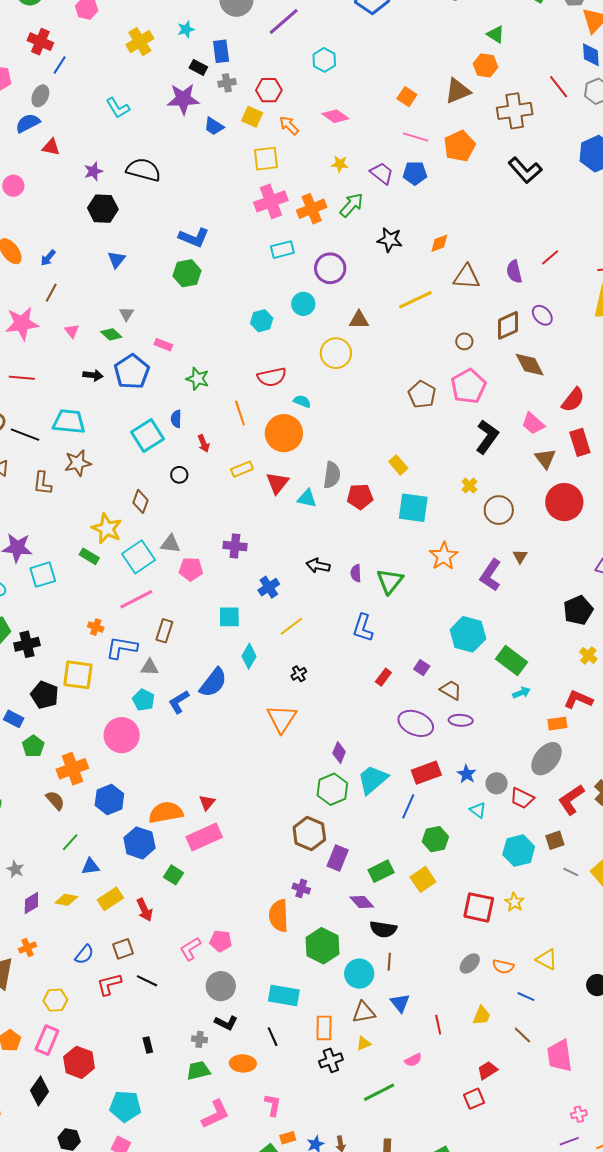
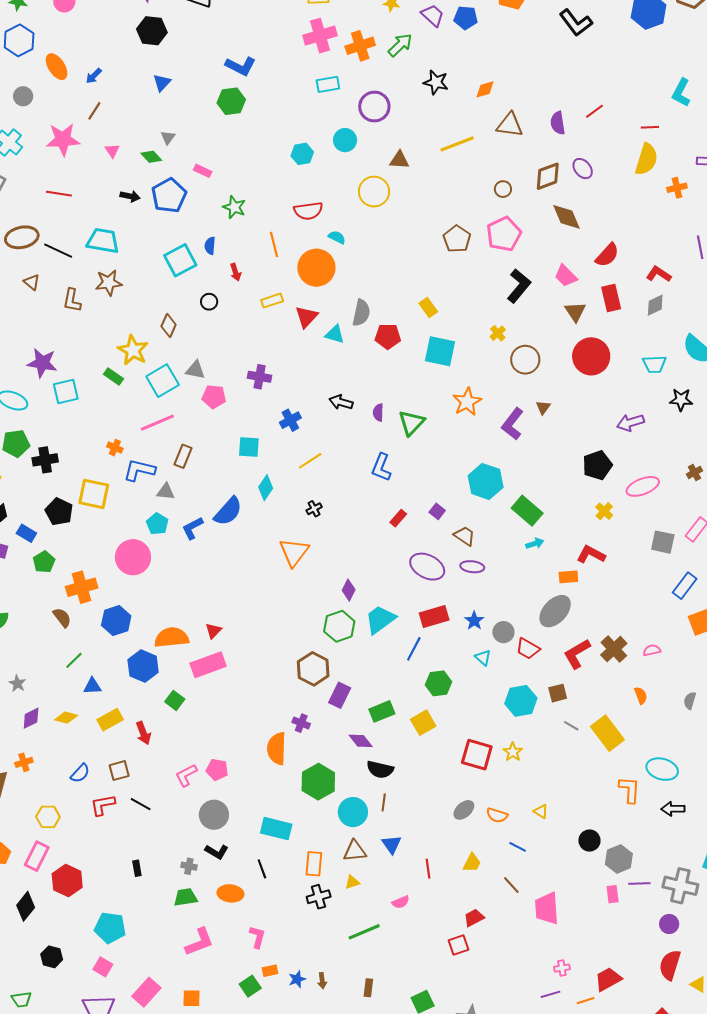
yellow triangle: (547, 960) -> (541, 811), size x0.7

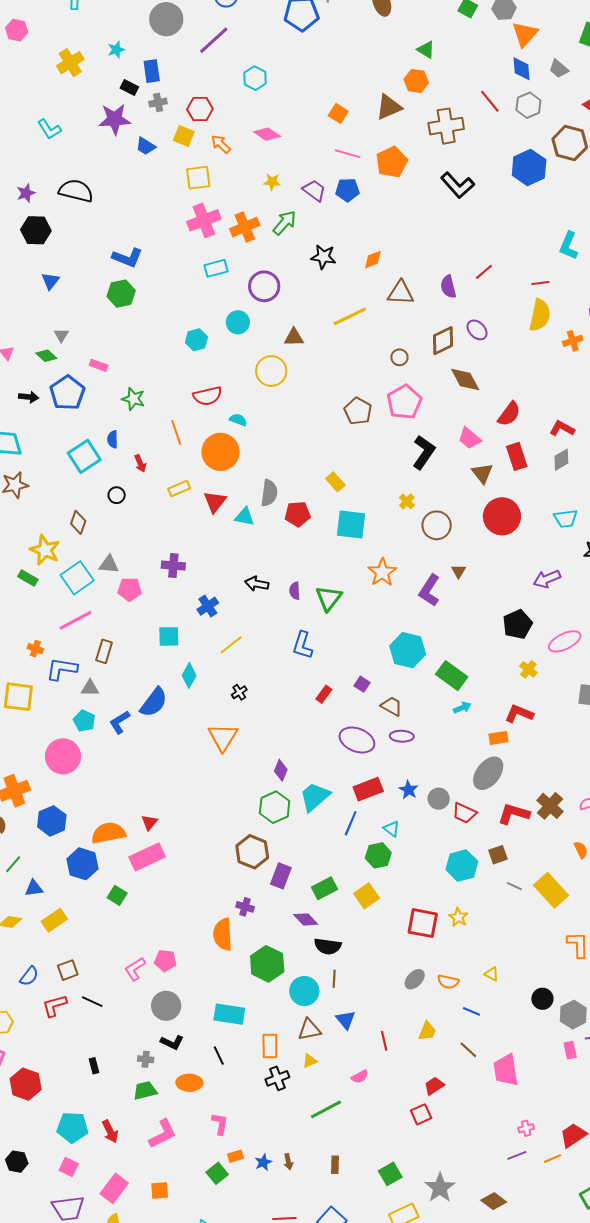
red L-shape: (577, 654) -> (514, 814), turned 52
cyan triangle: (483, 658) -> (392, 829), moved
red arrow: (143, 733) -> (110, 1131), moved

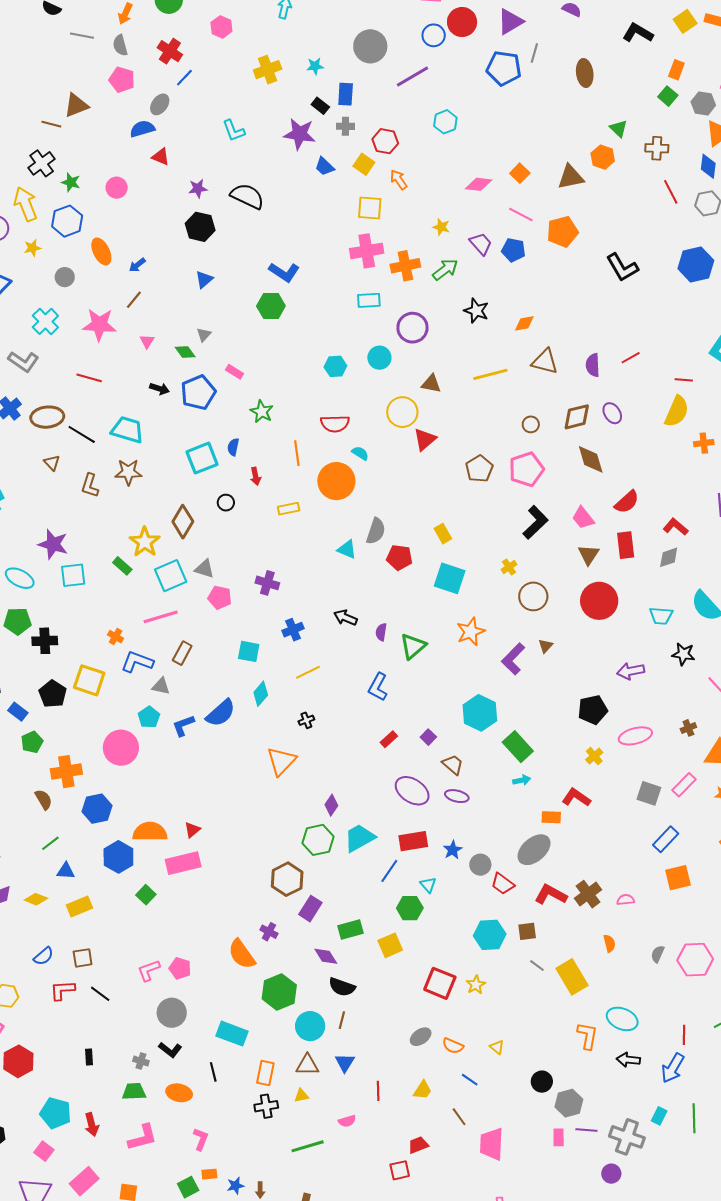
brown cross: (446, 126) -> (657, 148), moved, size x0.7
pink diamond: (267, 134) -> (479, 184), moved, turned -40
red triangle: (215, 502) -> (425, 439), moved
brown diamond: (78, 522) -> (183, 522), size x1.4
orange semicircle: (223, 934) -> (242, 954), turned -44

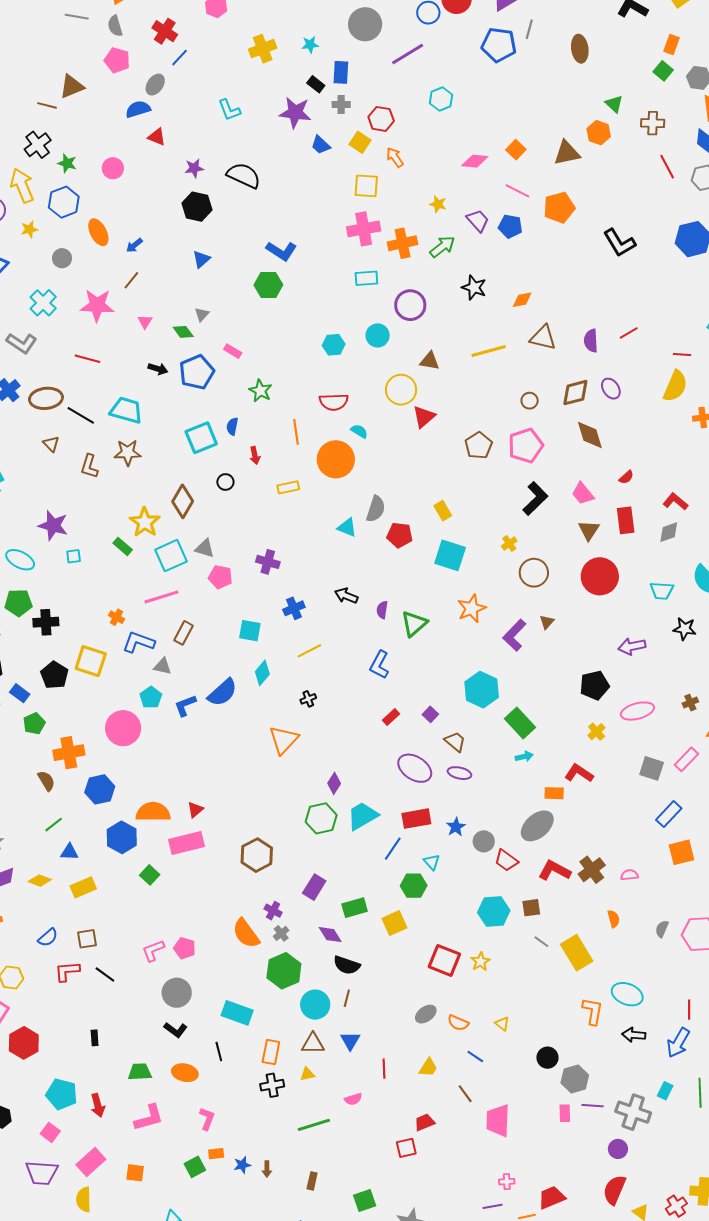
red semicircle: (627, 502) -> (626, 477), size x0.6
cyan square: (73, 575) -> (74, 556), size x0.6
brown hexagon: (287, 879) -> (257, 855), moved
gray cross: (141, 1061) -> (281, 933), moved, turned 35

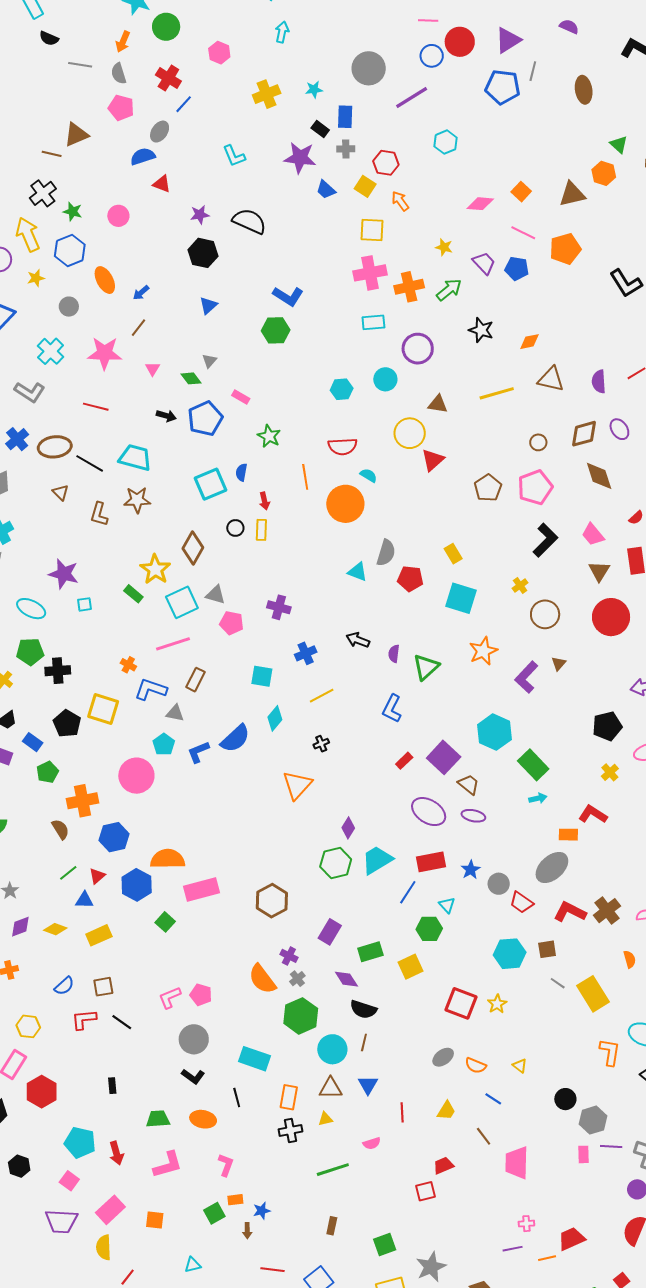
yellow rectangle: (288, 487) -> (261, 530), moved, turned -75
purple square: (430, 714) -> (444, 757), size x2.0
red triangle: (195, 810) -> (97, 876), moved
brown arrow: (267, 1169) -> (247, 1231), moved

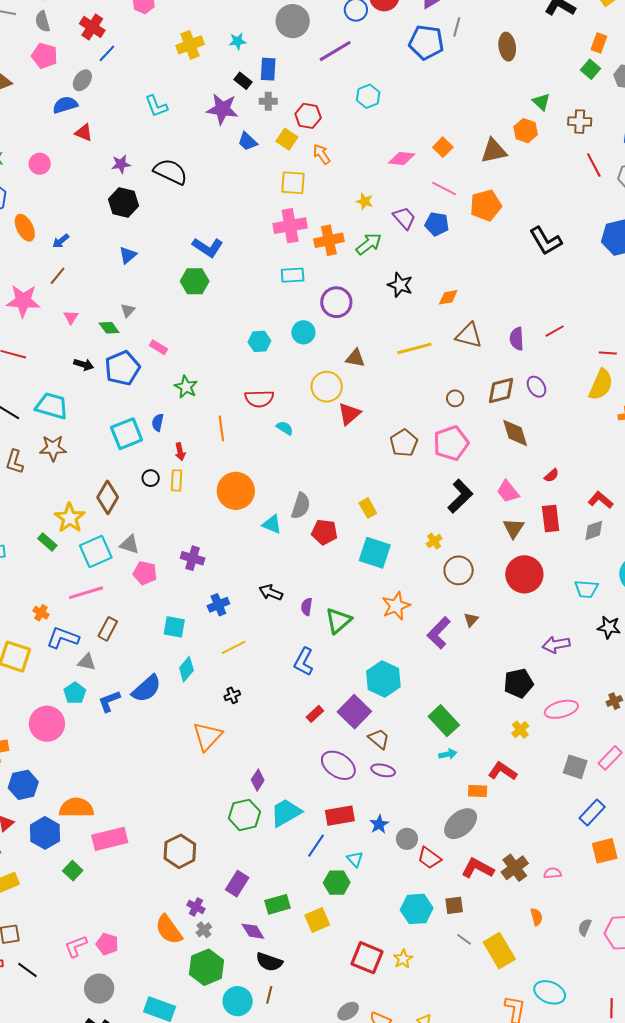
orange circle: (345, 504) -> (236, 491), moved
cyan hexagon: (494, 732) -> (383, 679), moved

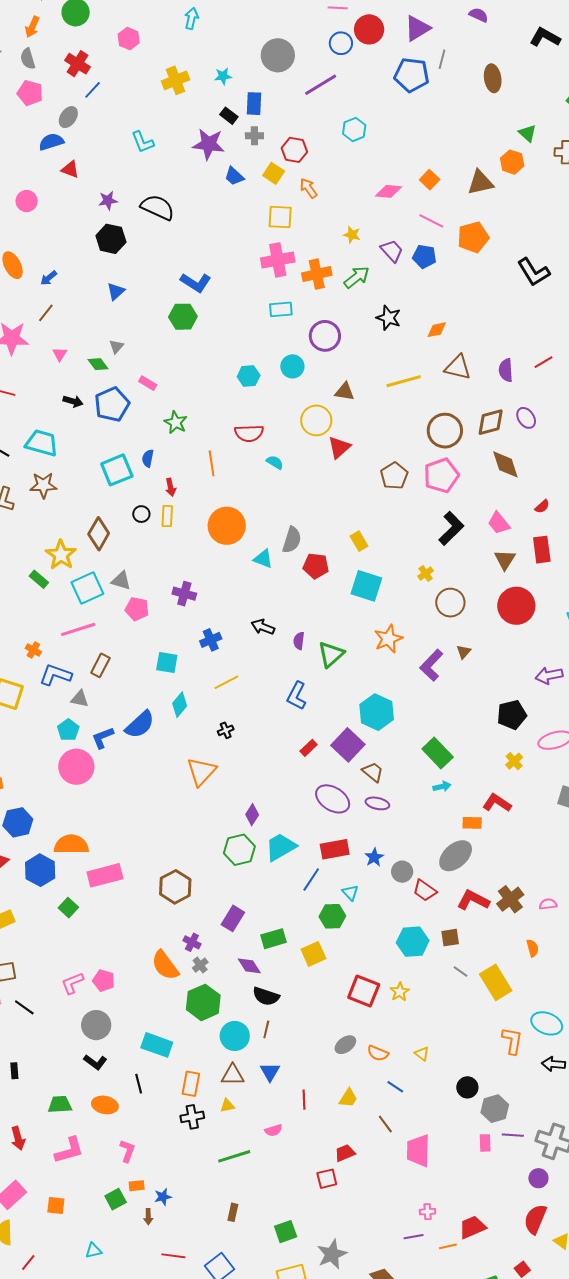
brown circle: (455, 398) -> (445, 431), size x2.0
pink circle: (47, 724) -> (76, 767), moved

